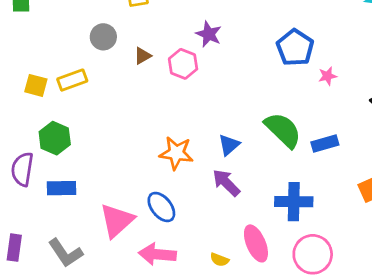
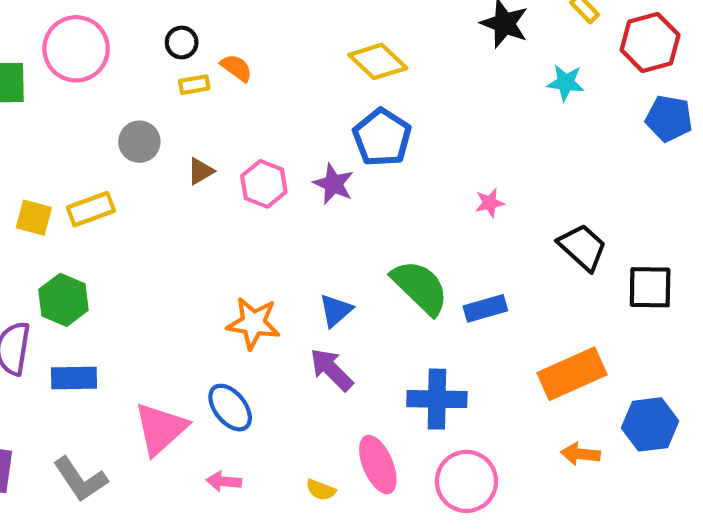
purple star: (209, 34) -> (334, 184), moved
blue pentagon: (295, 48) -> (382, 137), moved
pink arrow: (157, 254) -> (224, 481), size x0.6

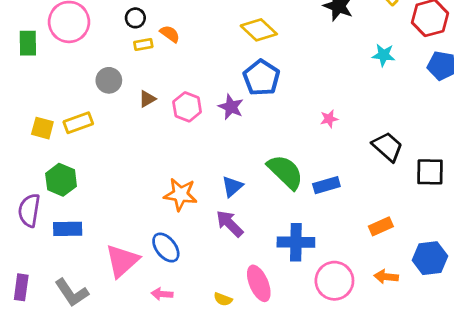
cyan star: (566, 83) -> (384, 55), moved
orange rectangle: (572, 374) -> (381, 226), size x0.6
pink circle: (466, 481) -> (334, 281), moved

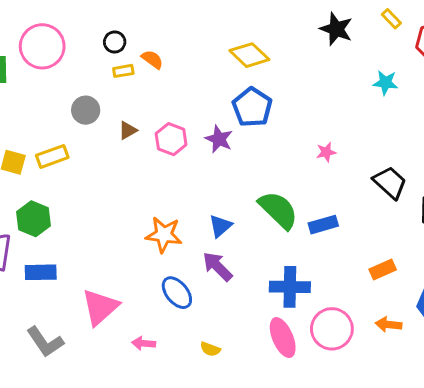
blue ellipse: (166, 248) -> (177, 293), moved
pink ellipse: (259, 283) -> (283, 338), moved

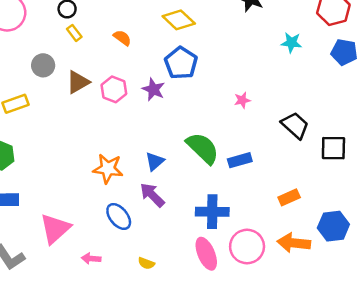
orange semicircle: (152, 59) -> (122, 38), moved
yellow rectangle: (123, 71) -> (74, 33), turned 63
brown triangle: (128, 130) -> (78, 82), size x1.5
orange arrow: (388, 324) -> (294, 243), size x1.5

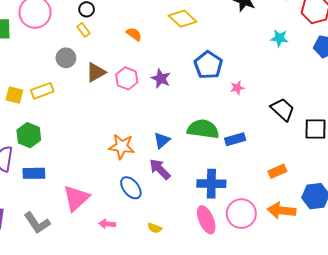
yellow rectangle: (74, 33) -> (83, 30), moved
blue pentagon: (181, 63) -> (208, 65), moved
green semicircle: (203, 148) -> (203, 129), turned -36

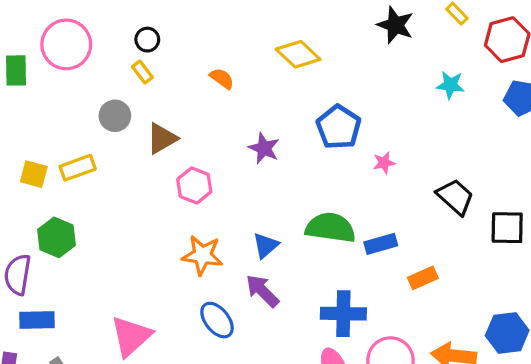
pink hexagon: (127, 78) -> (194, 185), moved
orange rectangle: (277, 171) -> (423, 278), moved
blue rectangle: (34, 173) -> (37, 320), moved

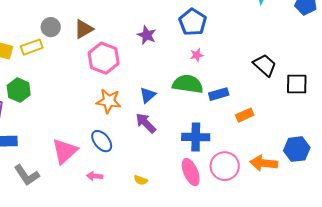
gray circle: (115, 116) -> (51, 27), moved
pink star: (384, 163) -> (197, 55), moved
pink hexagon: (194, 185) -> (104, 58), size x1.4
blue ellipse: (217, 320) -> (102, 141), moved

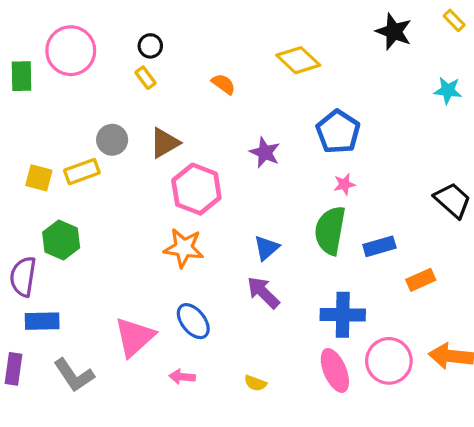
green semicircle: (188, 84) -> (330, 230), turned -88
orange star: (109, 101) -> (184, 248), moved

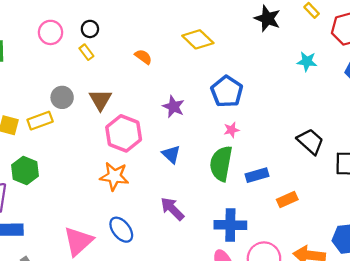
pink circle: (71, 51) -> (50, 32), moved, size x0.7
brown triangle: (165, 143) -> (100, 100), turned -30
blue triangle: (266, 248) -> (171, 154), moved, turned -36

